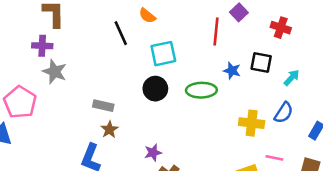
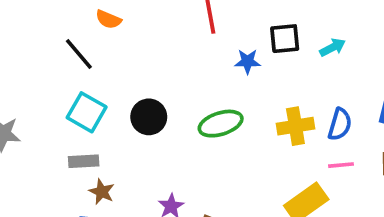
cyan square: (163, 54) -> (87, 112), moved, turned -32
cyan arrow: (292, 78) -> (333, 47), turned 36
green ellipse: (201, 90) -> (221, 124), moved
blue semicircle: (284, 113) -> (340, 124), moved

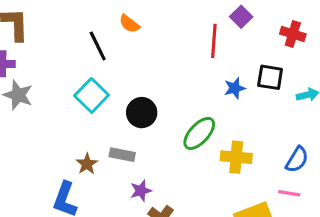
blue star: (248, 61) -> (235, 88), turned -30
green ellipse: (221, 124) -> (199, 133), turned -45
yellow cross: (295, 126) -> (236, 157), moved
gray rectangle: (84, 161) -> (122, 155), moved

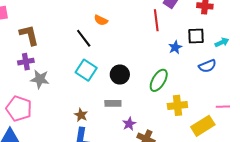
yellow cross: (236, 157) -> (177, 105), moved
blue semicircle: (297, 160) -> (207, 66), moved, turned 48
brown star: (87, 164) -> (81, 115), moved

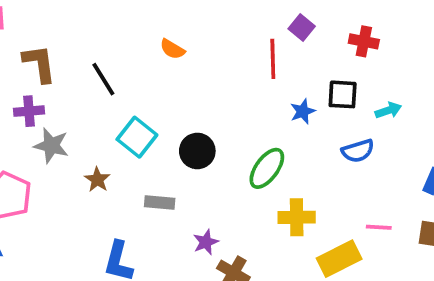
black line: (84, 38) -> (103, 79), moved
gray rectangle: (113, 103) -> (160, 203), moved
brown star: (81, 115) -> (97, 180), moved

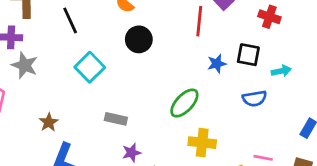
black circle: (197, 151) -> (139, 39), moved
brown star: (97, 180) -> (49, 122), moved
gray rectangle: (160, 203) -> (116, 119), moved

